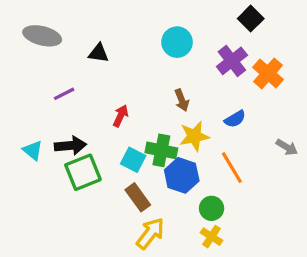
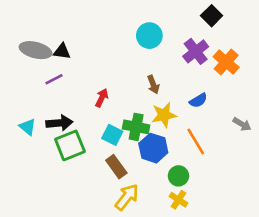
gray ellipse: (42, 36) -> (36, 50), moved
black triangle: (99, 53) -> (62, 51), moved

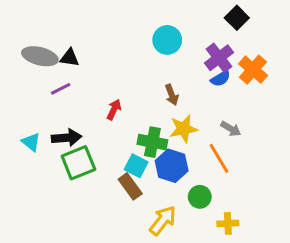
blue semicircle: (198, 100) -> (220, 78), moved
gray arrow: (242, 124) -> (231, 129), moved
cyan square: (112, 135) -> (136, 166), moved
yellow arrow: (127, 197) -> (163, 221), moved
yellow cross: (178, 200) -> (228, 223), moved, turned -36

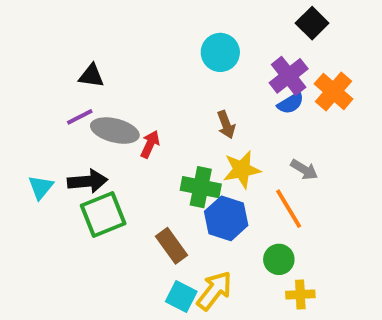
gray ellipse: (40, 56) -> (115, 131), moved
cyan triangle: (31, 142) -> (41, 187), turned 30
cyan square: (136, 166) -> (181, 296), moved
green circle: (200, 197) -> (279, 259), moved

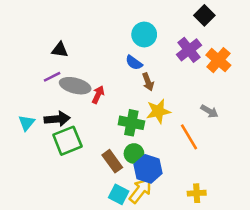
blue semicircle: (291, 103) -> (134, 63), moved, turned 66
gray arrow: (304, 170) -> (209, 111), moved
blue hexagon: (226, 218) -> (148, 169), moved
green circle: (279, 259) -> (134, 153), moved

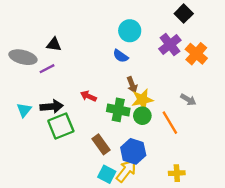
brown arrow: (148, 82) -> (132, 85), moved
gray ellipse: (75, 86) -> (23, 57), moved
red arrow: (98, 95) -> (88, 96), moved, turned -91
green circle: (134, 153) -> (142, 116), moved

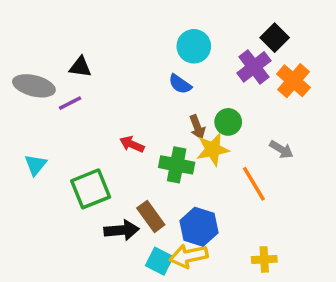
black square: (184, 14) -> (275, 38), moved
black arrow: (52, 107) -> (122, 230), moved
green circle: (142, 116) -> (228, 122), moved
yellow arrow: (126, 171) -> (189, 256), turned -140

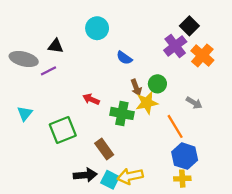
cyan circle: (194, 46) -> (97, 28), moved
blue hexagon: (199, 227) -> (185, 156), moved
black arrow: (122, 230) -> (85, 175), moved

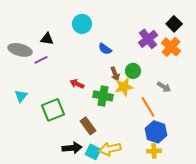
black square: (189, 26) -> (174, 24), moved

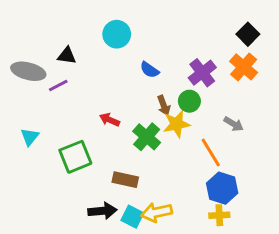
purple cross: (148, 39) -> (202, 73), moved
green cross: (103, 96) -> (147, 137), turned 30
brown rectangle: (88, 126) -> (125, 180), turned -42

